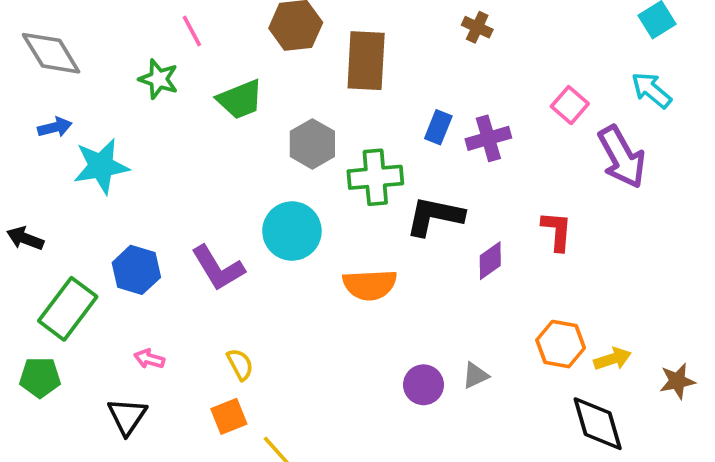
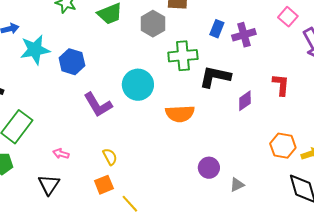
gray hexagon: (312, 144) -> (153, 24), moved
blue hexagon: (136, 270) -> (72, 62), moved
gray triangle: (475, 376) -> (237, 185), moved

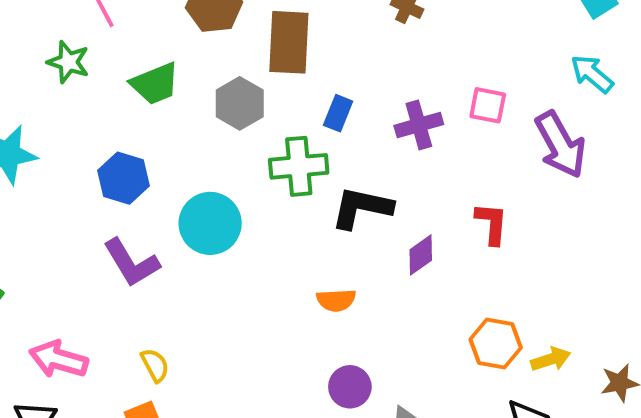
pink square: (288, 17) -> (488, 105), moved, turned -30
blue rectangle: (217, 29) -> (338, 113), moved
blue hexagon: (72, 62) -> (124, 178), moved
orange semicircle: (180, 114) -> (336, 300), moved, size x0.7
pink arrow: (61, 154) -> (59, 359), size x1.8

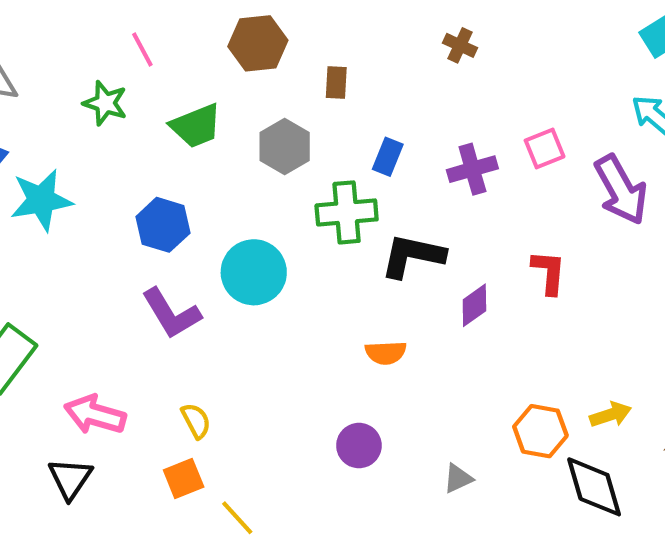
brown rectangle: (289, 42) -> (336, 82), size x0.5
pink square: (488, 105) -> (545, 149), turned -33
orange hexagon: (496, 343) -> (540, 431), moved
purple circle: (350, 387) -> (359, 446), moved

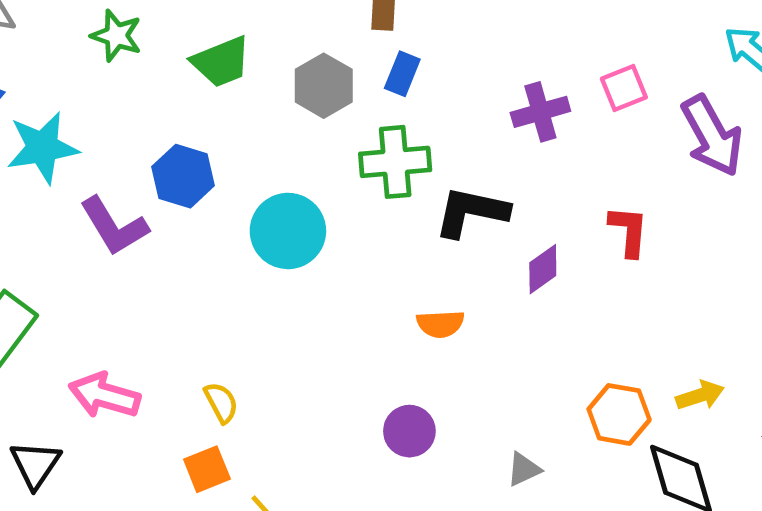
blue rectangle: (388, 157) -> (402, 74), moved
purple L-shape: (171, 314) -> (114, 226), moved
black triangle: (70, 479) -> (35, 464), moved

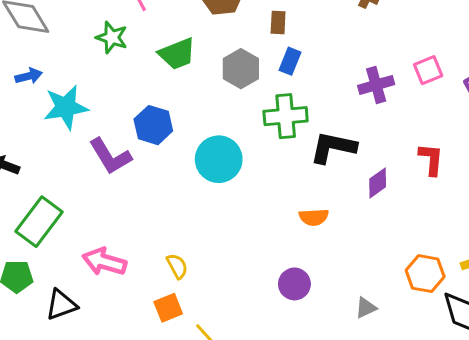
black triangle: (35, 464) -> (61, 305), turned 36

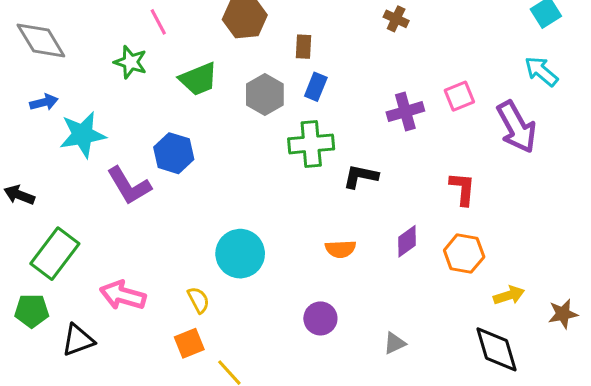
black L-shape: (333, 147) -> (361, 176), size x0.7
cyan circle: (219, 159) -> (240, 254), moved
purple diamond: (378, 183) -> (407, 241), moved
orange hexagon: (425, 274) -> (464, 254), moved

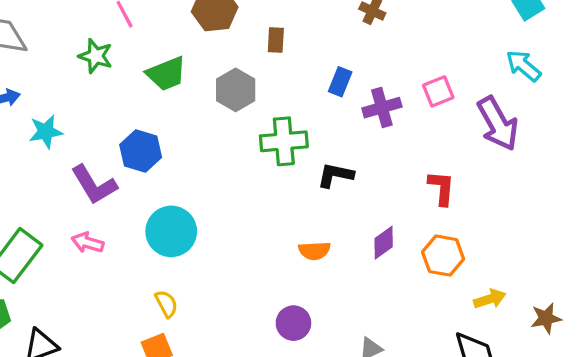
blue rectangle: (316, 87) -> (340, 82), moved
cyan star: (83, 135) -> (46, 132), size x0.7
cyan circle: (240, 254) -> (171, 231), moved
pink arrow: (123, 295) -> (88, 243), moved, size x0.7

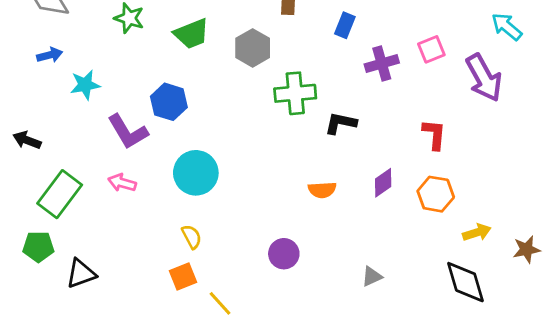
blue rectangle: (340, 82) -> (345, 25), moved
purple circle: (293, 323) -> (284, 254), moved

